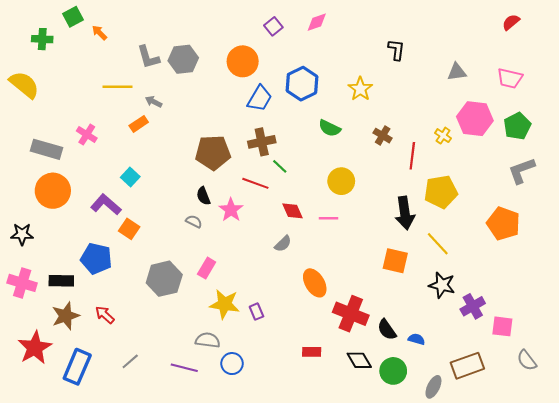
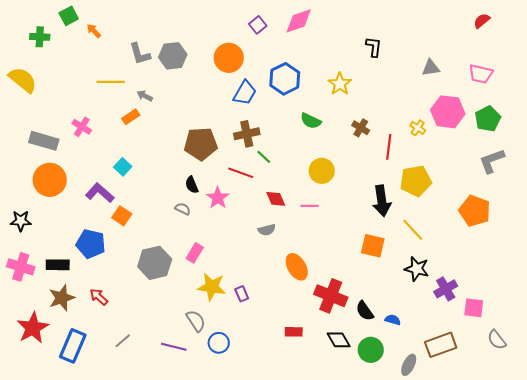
pink diamond: (317, 22) -> (299, 21), size x1.4
gray semicircle: (283, 244) -> (267, 230), turned 30
gray semicircle: (208, 340) -> (196, 321), turned 50

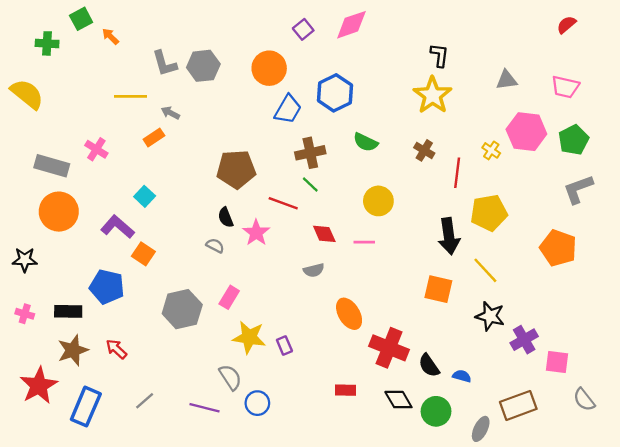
yellow star: (340, 84) -> (432, 95), moved, size x1.4
brown cross: (247, 134) -> (310, 153), moved
pink cross: (21, 267) -> (25, 314), size x0.6

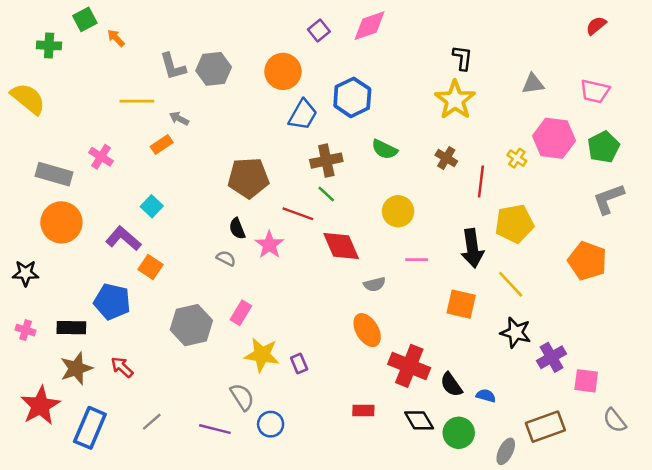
red diamond: (324, 234) -> (341, 246), size x1.5
pink line: (364, 242) -> (417, 260), moved
gray semicircle: (314, 270) -> (375, 284), moved

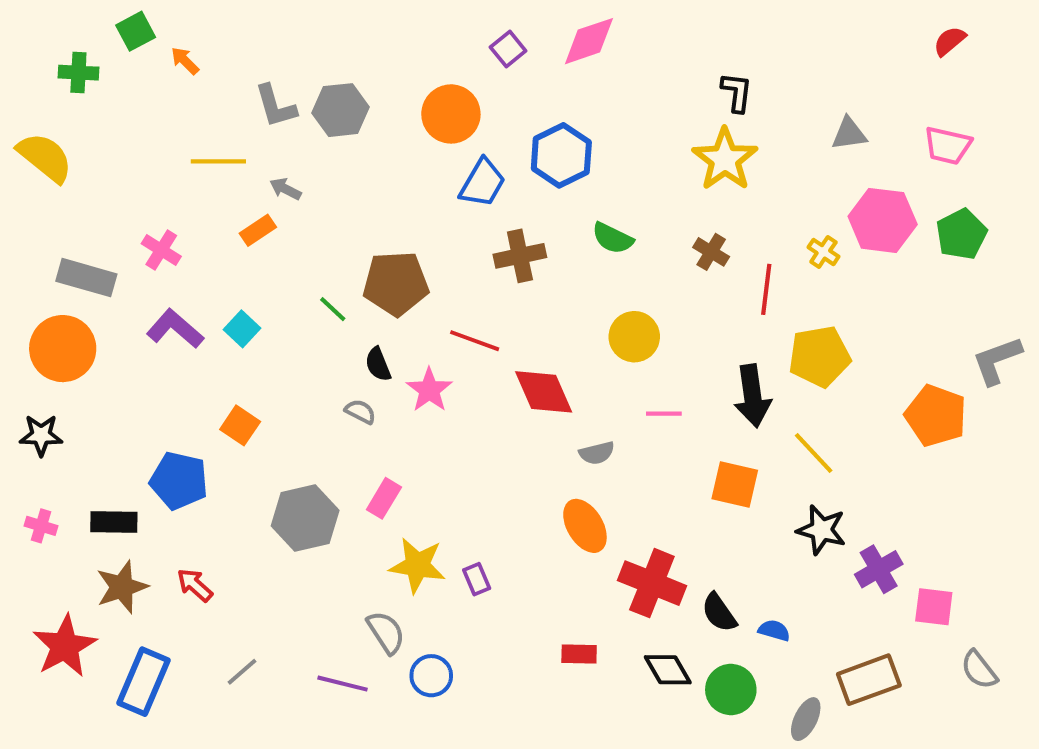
green line: (326, 194) -> (333, 309), moved
gray L-shape: (608, 199) -> (997, 360), moved
orange circle: (61, 222) -> (63, 349), moved
purple L-shape: (123, 238) -> (175, 329), moved

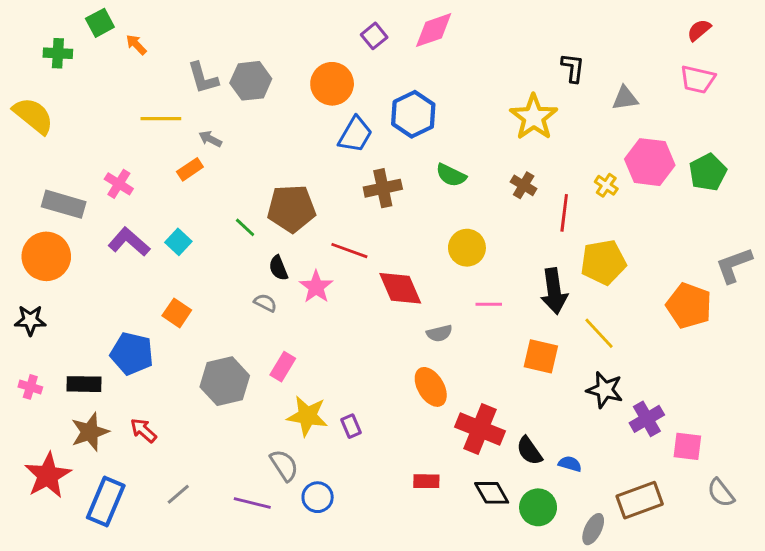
black L-shape: (737, 92) -> (573, 68), moved
pink trapezoid: (948, 146) -> (698, 79), moved

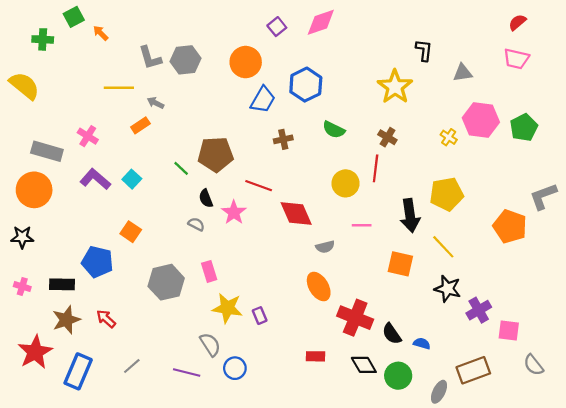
brown cross: (383, 188) -> (283, 139), size x0.7
red line: (564, 213) -> (376, 168), moved
pink rectangle: (283, 367) -> (209, 271), turned -48

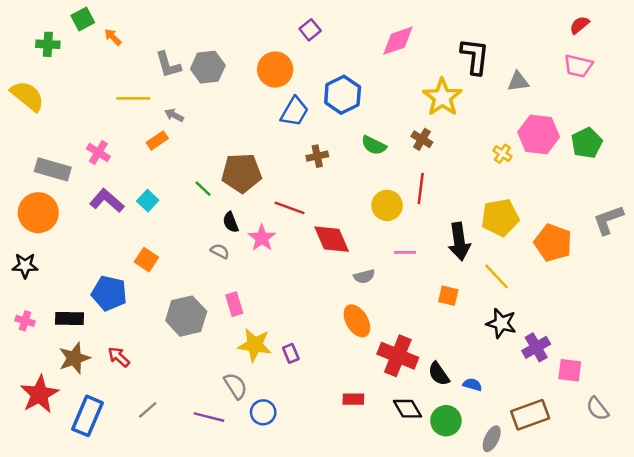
pink diamond: (321, 22) -> (398, 41), moved
black L-shape: (424, 50) -> (475, 56), size x1.5
brown cross: (387, 137) -> (422, 139), moved
orange pentagon: (510, 226) -> (553, 243), moved
orange square: (400, 264) -> (448, 296), size x0.7

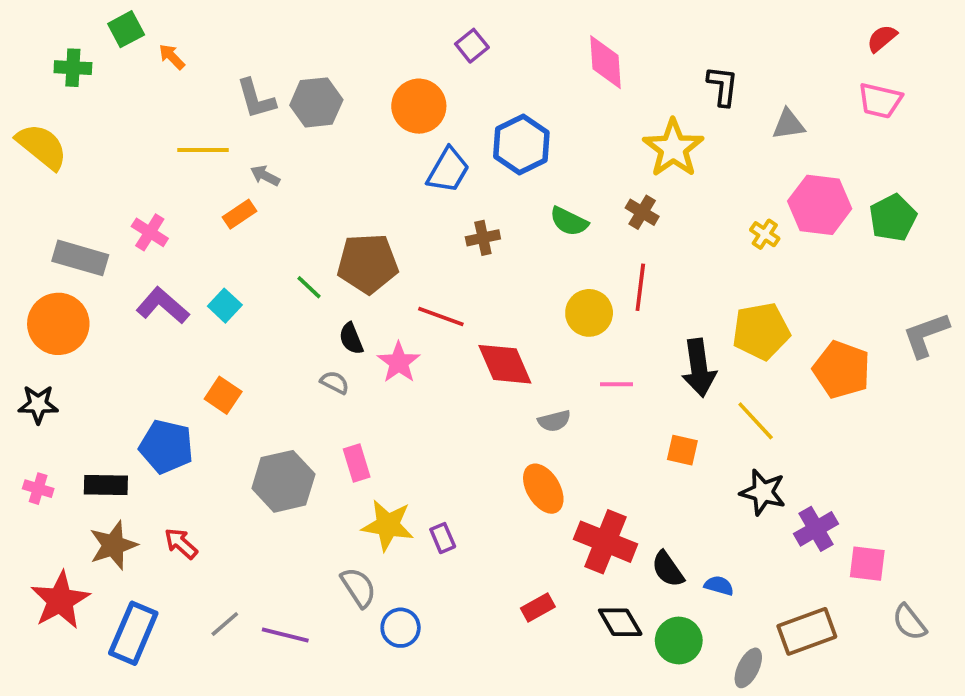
pink diamond: (398, 41) -> (606, 62), turned -75
black L-shape: (475, 56) -> (723, 86), size x0.7
red rectangle: (353, 399) -> (538, 608), turned -30
purple line: (209, 417) -> (285, 635), moved

